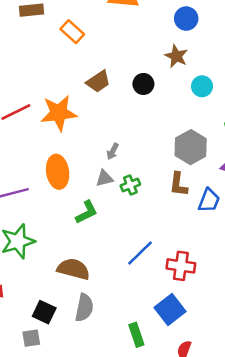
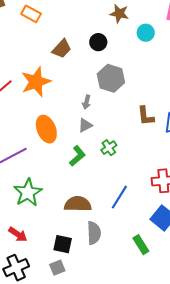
gray hexagon: (191, 147) -> (111, 78), moved
green cross: (130, 185) -> (109, 148), moved
blue line: (140, 253) -> (119, 197), moved

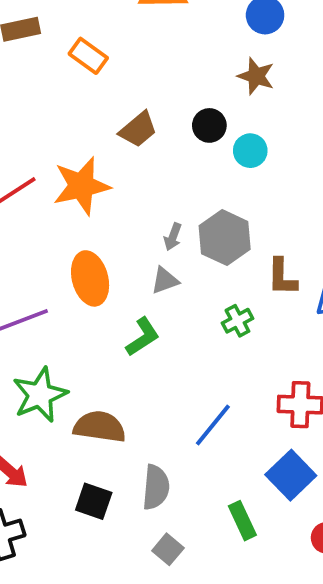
cyan circle: (146, 33) -> (250, 151), moved
gray hexagon: (111, 78) -> (225, 238), moved
green cross: (109, 148) -> (237, 321), moved
brown semicircle: (78, 204) -> (100, 427), moved
gray square: (57, 268) -> (168, 549), moved, turned -35

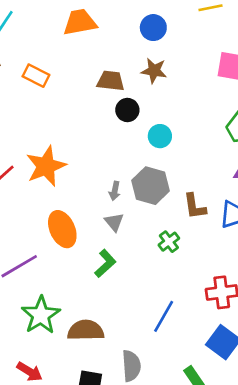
brown trapezoid: (138, 129) -> (111, 81), moved, turned -124
cyan circle: (250, 151) -> (160, 136), moved
gray triangle: (165, 280) -> (114, 222), turned -40

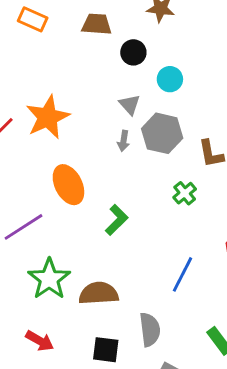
brown trapezoid: (111, 81) -> (97, 24), moved
gray triangle: (114, 222) -> (130, 105), moved

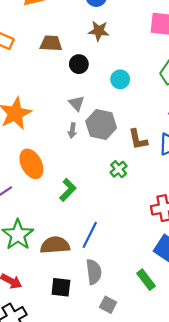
cyan circle: (170, 79) -> (120, 79), moved
blue line: (182, 274) -> (90, 235), moved

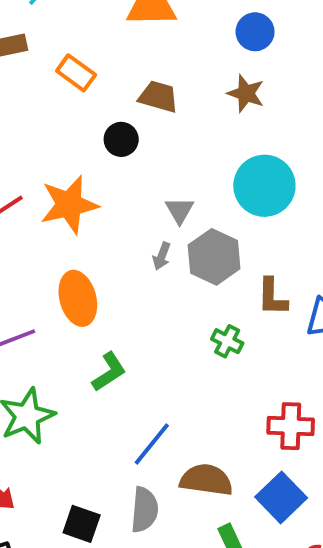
black circle: (79, 64) -> (121, 139), moved
cyan circle: (120, 79) -> (264, 186), size x1.8
green cross: (119, 169) -> (227, 341), turned -35
green L-shape: (68, 190) -> (109, 372), moved
brown semicircle: (55, 245) -> (206, 480), moved

